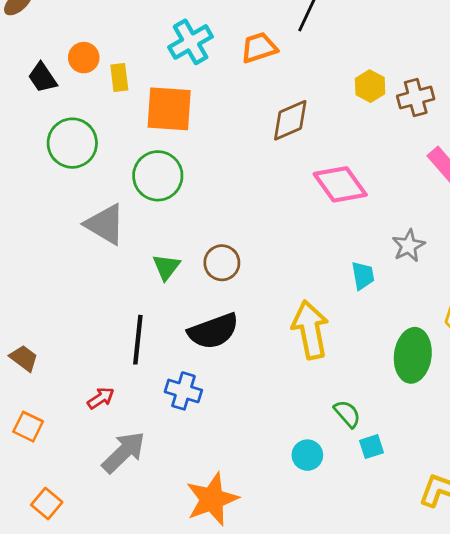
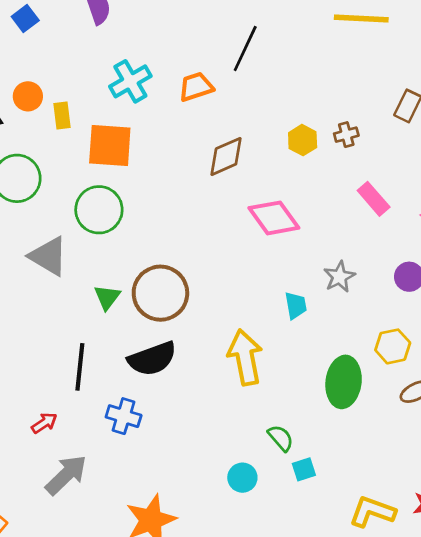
yellow hexagon: (370, 86) -> (303, 140), moved
brown cross: (416, 97) -> (346, 135), size x0.7
brown circle: (222, 263) -> (160, 293), size x1.6

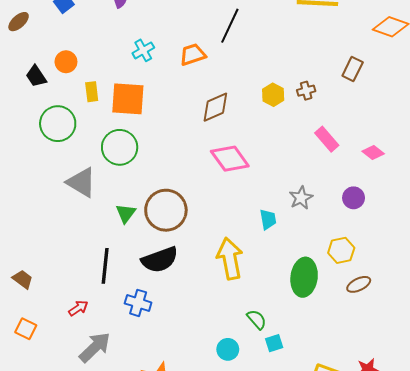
cyan cross: (130, 81) -> (143, 50), size x0.7
yellow rectangle: (62, 115) -> (92, 92), moved
pink diamond: (274, 218) -> (230, 159), moved

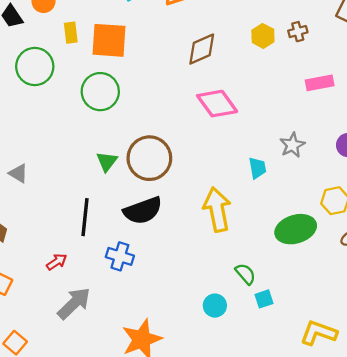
pink rectangle: (327, 139) -> (320, 83), turned -60
gray triangle: (81, 182) -> (18, 173), moved, size x0.6
green ellipse: (304, 277) -> (296, 229), turned 66

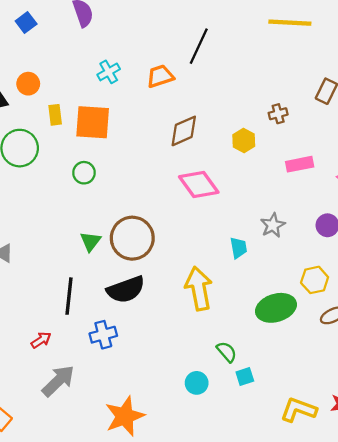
yellow hexagon: (263, 36) -> (244, 141), moved
green circle: (100, 92) -> (84, 173), size x0.6
blue cross: (120, 256) -> (103, 335), turned -32

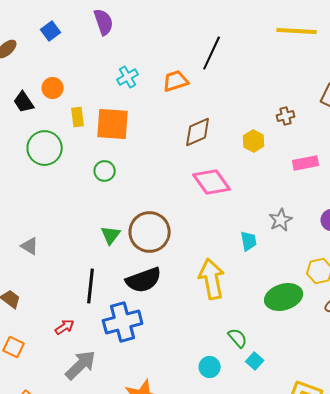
blue cross: (103, 335) -> (123, 322), size x1.5
cyan square: (245, 376) -> (255, 361), turned -30

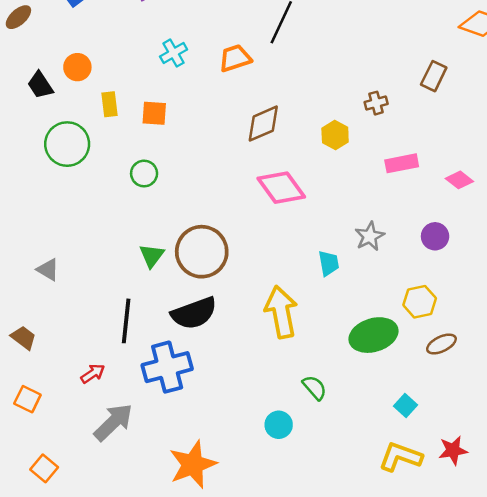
orange square: (113, 124) -> (154, 113), size x0.6
cyan square: (255, 361) -> (406, 406), moved

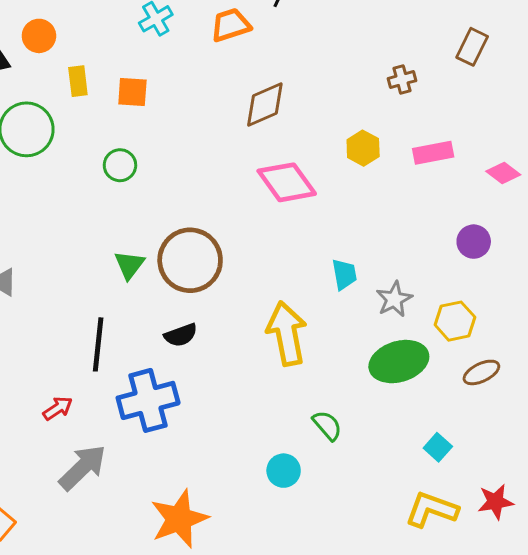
yellow hexagon: (335, 135) -> (363, 148), moved
gray star: (370, 236) -> (394, 299), moved
black semicircle: (194, 313) -> (181, 335), size x0.6

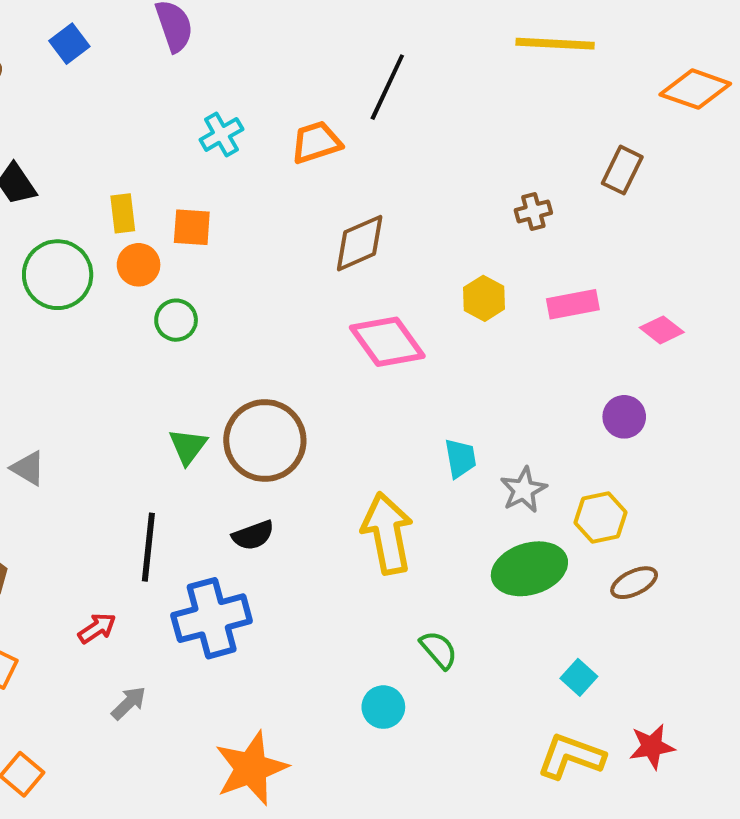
orange circle: (39, 36) -> (139, 265), moved
gray arrow: (83, 467) -> (129, 703), size x0.6

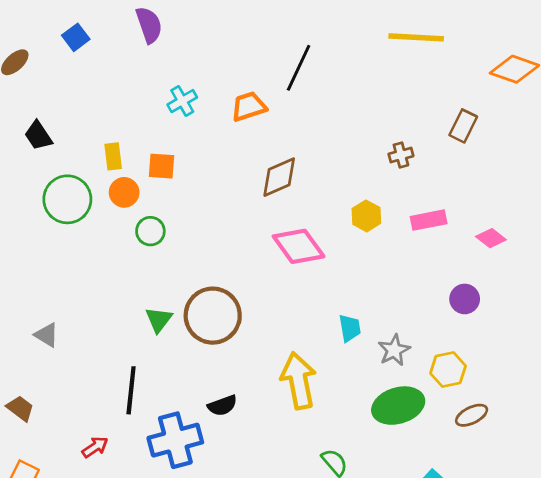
black semicircle: (253, 535) -> (222, 406), moved

